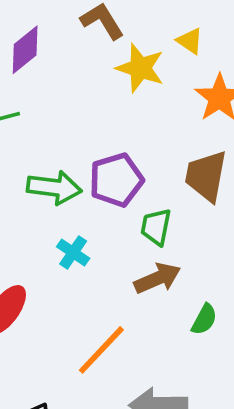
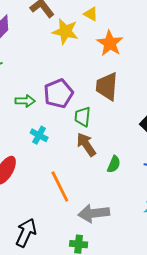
green arrow: (54, 188) -> (25, 101), size x0.7
brown arrow: (157, 278) -> (86, 145), turned -95
orange line: (101, 350) -> (60, 186), turned -64

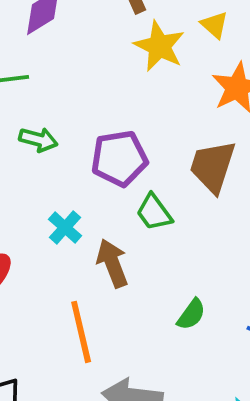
green arrow: (25, 101) -> (38, 140), moved
green trapezoid: (83, 117) -> (154, 212), turned -55
brown arrow: (86, 145) -> (112, 263), moved

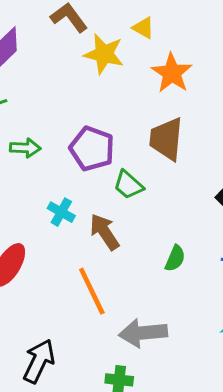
purple pentagon: (119, 158) -> (92, 149), turned -30

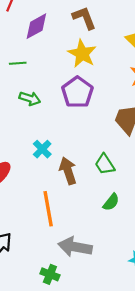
yellow star: (104, 54) -> (82, 54), moved
purple pentagon: (92, 149) -> (77, 92), moved
green trapezoid: (128, 185) -> (105, 164), moved

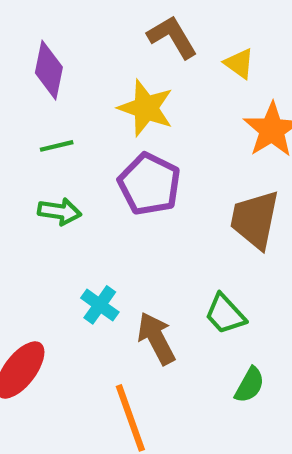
brown L-shape: (84, 18) -> (172, 37), moved
purple diamond: (36, 26) -> (49, 70), turned -40
green line: (18, 63) -> (57, 146), moved

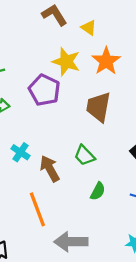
yellow star: (146, 108) -> (66, 62), moved

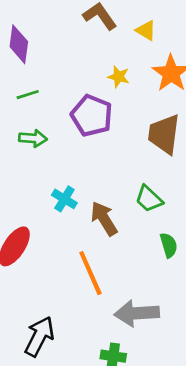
yellow star: (66, 62) -> (119, 77), size x0.6
green semicircle: (98, 191) -> (169, 245), turned -42

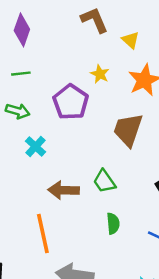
cyan cross: (64, 199) -> (35, 147), moved
brown arrow: (104, 219) -> (63, 190), turned -68

